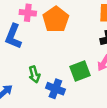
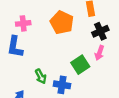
orange pentagon: (56, 19) -> (62, 22), moved

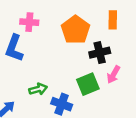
black cross: (100, 31) -> (100, 53), moved
green arrow: (41, 76) -> (38, 89), turned -88

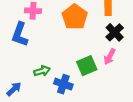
black cross: (100, 53) -> (115, 32), moved, turned -30

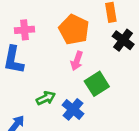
pink arrow: (110, 57) -> (77, 61), moved
blue cross: (63, 84) -> (73, 109), turned 30

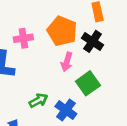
pink cross: (24, 30) -> (23, 38), moved
black cross: (123, 40) -> (93, 41), moved

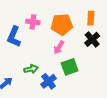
orange pentagon: (62, 31) -> (62, 25), turned 30
black cross: (93, 41) -> (92, 39), moved

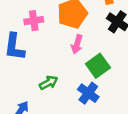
blue cross: (49, 81) -> (88, 93), moved

